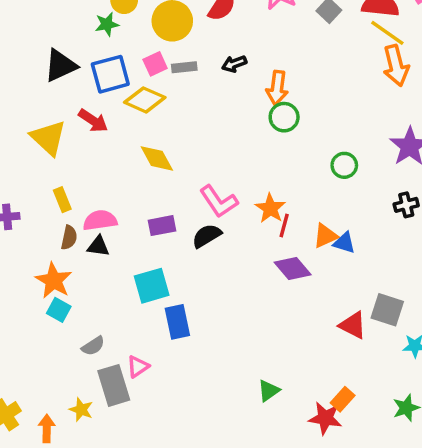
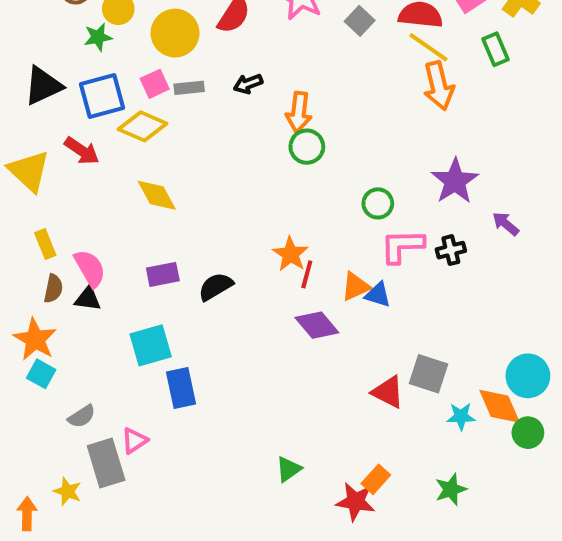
pink L-shape: (219, 201) -> (402, 246), moved, turned 123
pink semicircle: (100, 220) -> (90, 268), turned 68

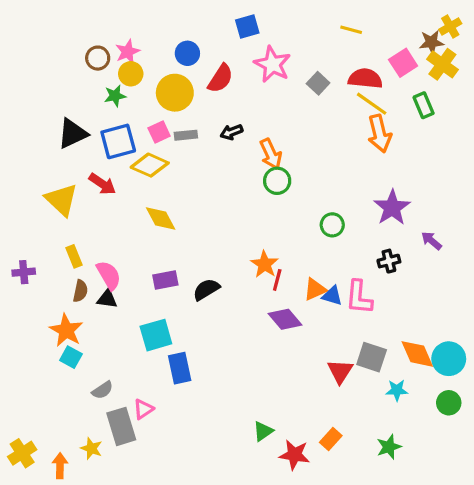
orange arrow: (299, 112) -> (271, 154), turned -32
pink L-shape: (402, 246) -> (359, 297), moved, turned -84
red triangle: (388, 392) -> (340, 371), turned 36
orange diamond: (500, 406) -> (417, 354), moved
red star: (356, 502) -> (294, 455), moved

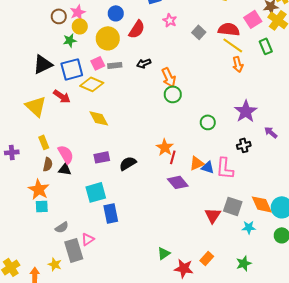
pink star: (272, 64) -> (170, 20), size x0.6
orange arrow: (379, 134) -> (238, 64), size x0.7
cyan square: (71, 357) -> (42, 206), turned -32

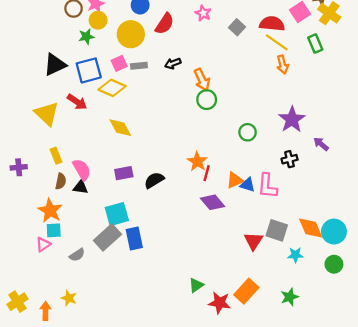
pink triangle: (88, 239) -> (43, 244), moved
gray rectangle: (74, 250) -> (107, 237), moved, turned 65
orange rectangle: (207, 258) -> (246, 291), size x1.5

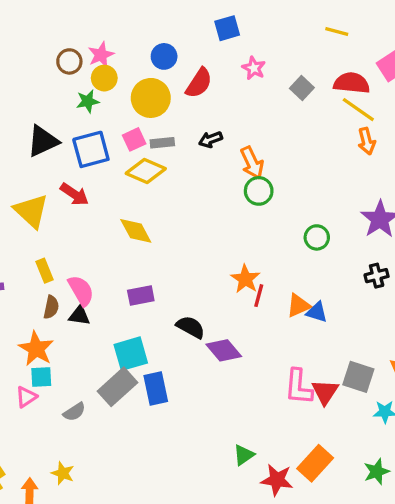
yellow diamond: (112, 88) -> (146, 171), moved
black semicircle: (154, 180) -> (191, 327), moved, turned 60
pink L-shape: (267, 186) -> (299, 387), moved
purple diamond: (212, 202) -> (224, 350), moved

